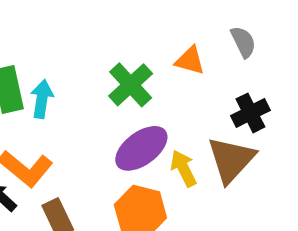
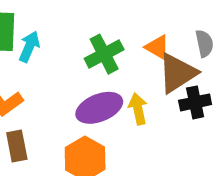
brown triangle: (231, 160) -> (177, 73), moved
yellow arrow: (184, 168) -> (138, 109), moved

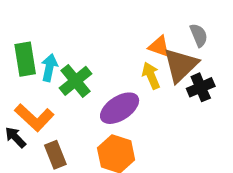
green cross: (104, 54) -> (76, 81), moved
yellow arrow: (138, 109) -> (151, 76), moved

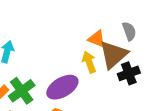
green cross: (76, 81) -> (22, 91), moved

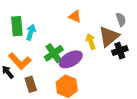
orange triangle: (97, 39) -> (75, 16), moved
green cross: (22, 91) -> (54, 53), moved

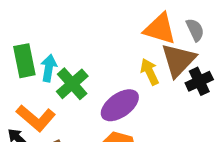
orange triangle: (75, 16) -> (160, 29), moved, size x1.5
green cross: (54, 53) -> (72, 84), moved

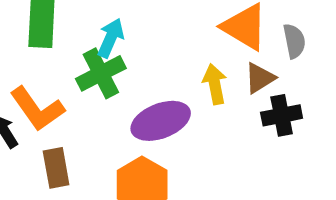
brown triangle: (178, 60) -> (260, 78), size x0.6
cyan arrow: (49, 68) -> (111, 38), moved

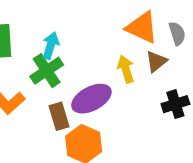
black cross: (282, 115) -> (175, 104), moved
brown rectangle: (56, 168) -> (59, 116), moved

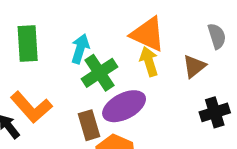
orange triangle: (142, 27) -> (148, 34), moved
yellow arrow: (126, 69) -> (149, 61), moved
green cross: (47, 71) -> (100, 73), moved

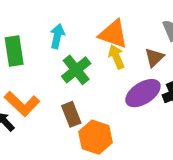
cyan arrow: (80, 49) -> (57, 36), moved
purple ellipse: (124, 106) -> (143, 93), moved

